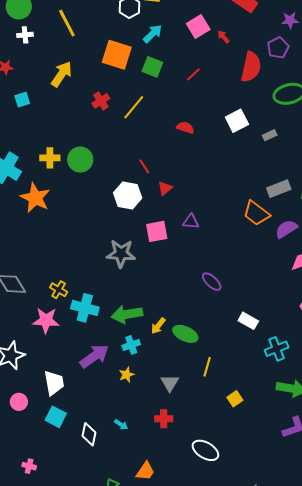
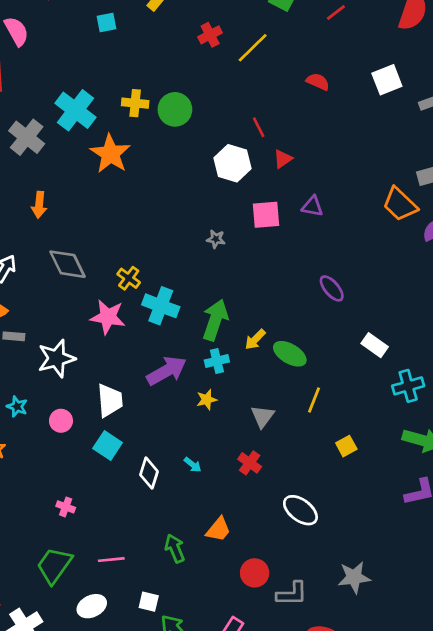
gray star: (121, 254) -> (216, 239), size x0.5
green arrow: (127, 314) -> (215, 320), turned 112
red cross: (164, 419) -> (250, 463), turned 30

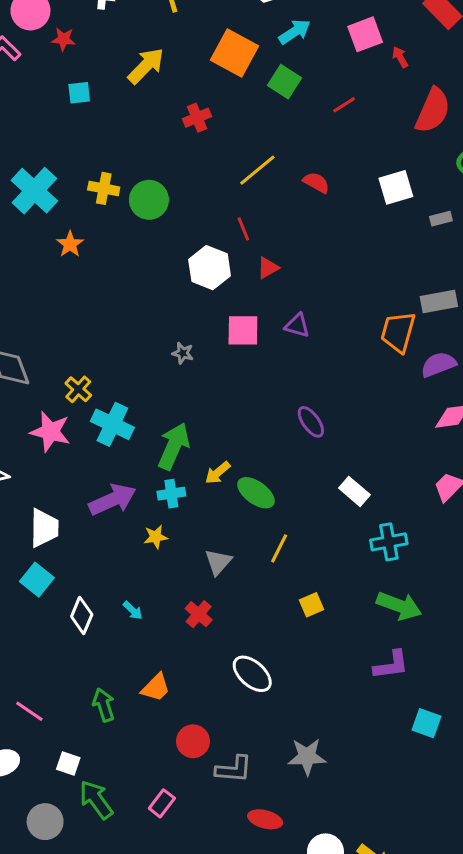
yellow line: (253, 48) -> (257, 170), moved
orange star: (110, 154) -> (70, 244), size x0.6
orange trapezoid: (400, 204) -> (398, 332), turned 57
pink line: (111, 560) -> (29, 711), turned 35

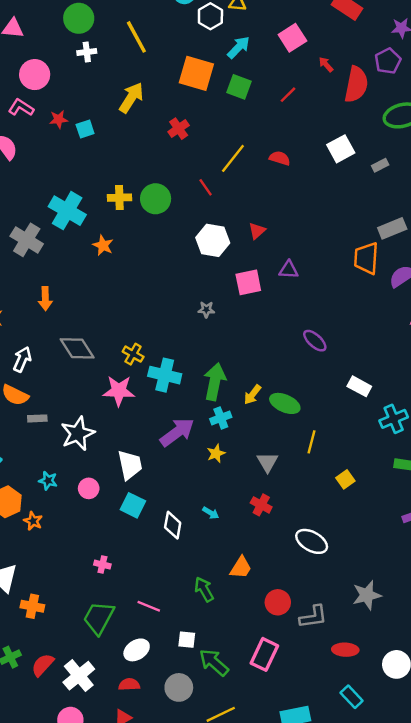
red star: (63, 39) -> (59, 119), moved
red arrow: (400, 57) -> (326, 64), moved
red line: (243, 229) -> (206, 187), moved
pink rectangle: (162, 803) -> (264, 654), size x1.5

